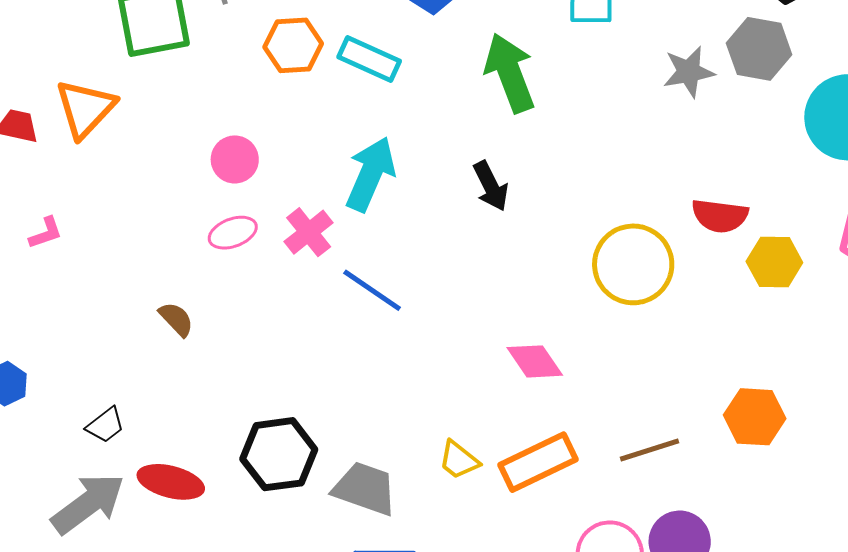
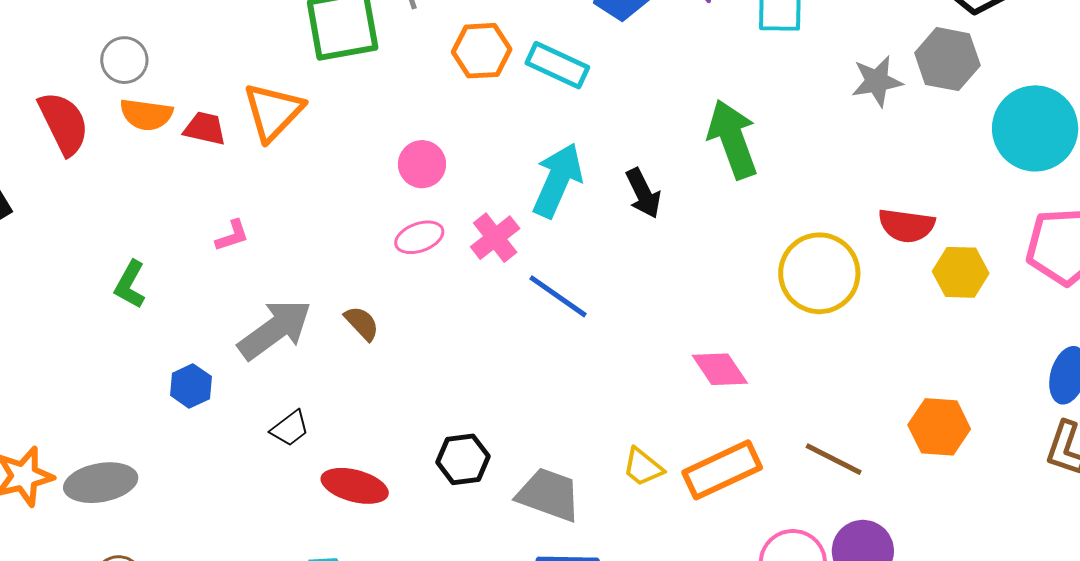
green arrow: (510, 73) -> (733, 139), moved
black arrow: (491, 186) -> (643, 193), moved
brown line: (649, 450) -> (834, 459), turned 44
black hexagon: (279, 454) -> (463, 459), size x0.7
gray arrow: (88, 504) -> (275, 330), moved

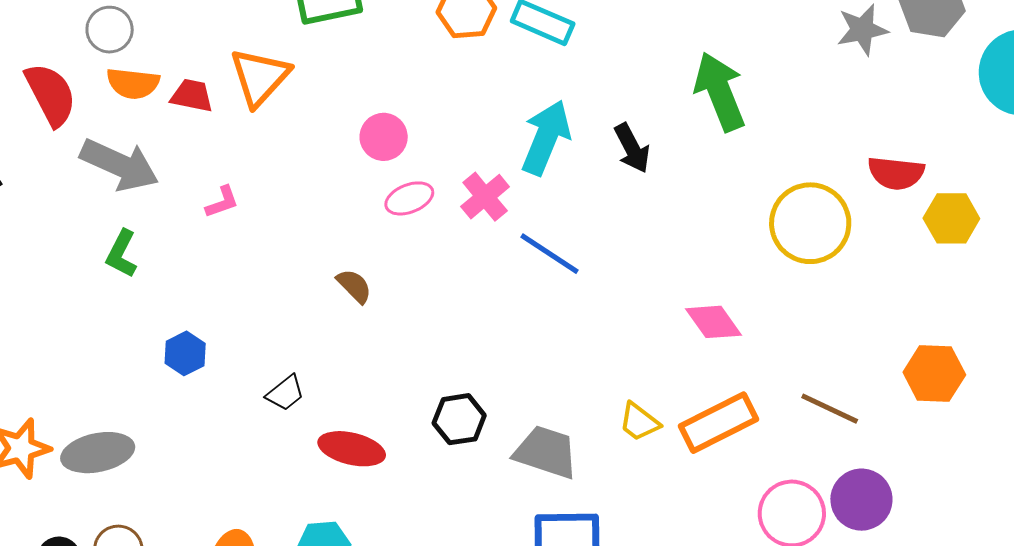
pink circle: (422, 164) -> (384, 137), moved
gray arrow: (275, 330) -> (119, 165), moved, turned 62

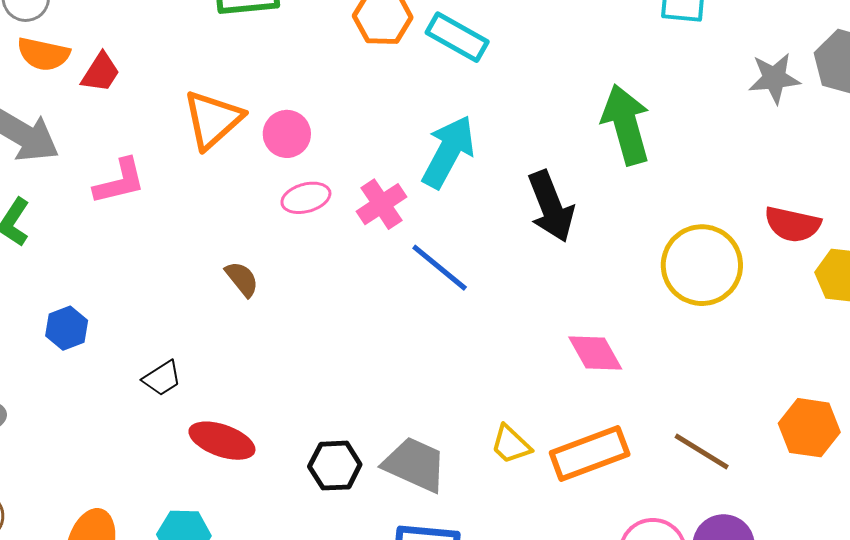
orange triangle: (260, 77) -> (213, 120), moved
red trapezoid: (192, 96) -> (101, 72), turned 105
black arrow: (632, 148) -> (551, 206), moved, size x1.4
pink L-shape: (222, 202) -> (120, 182), size x1.5
black hexagon: (459, 419) -> (335, 466), moved

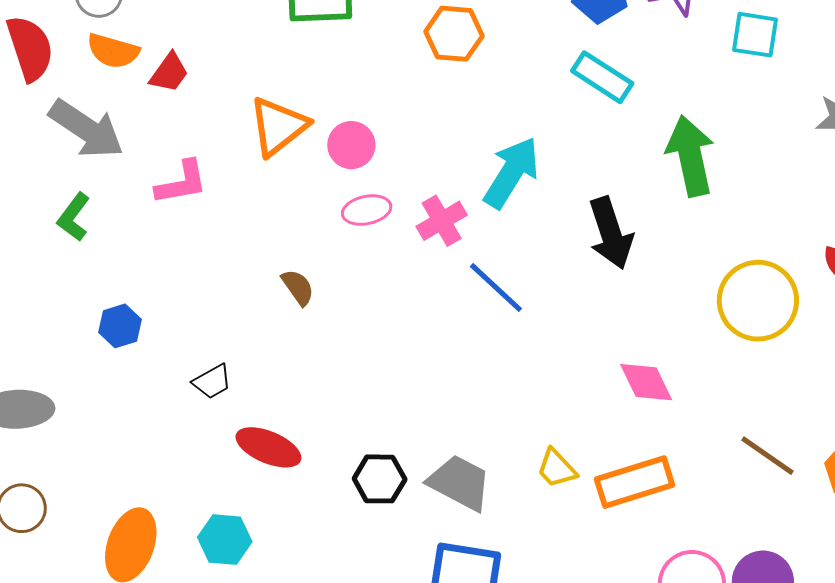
cyan rectangle: (457, 37) -> (602, 77), moved
brown line: (702, 451) -> (767, 456), moved

